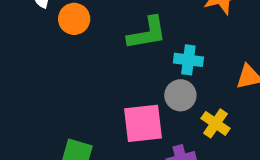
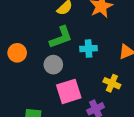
orange circle: (74, 19) -> (17, 53), moved
gray circle: (180, 95) -> (53, 65), moved

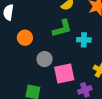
gray circle: (53, 65) -> (45, 59), moved

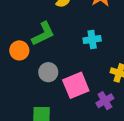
green L-shape: (62, 28) -> (43, 34), moved

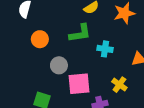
green L-shape: (43, 34) -> (80, 33), moved

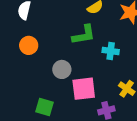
orange circle: (40, 39) -> (29, 45), moved

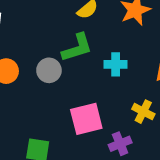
gray circle: (62, 69) -> (49, 70), moved

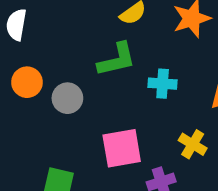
gray circle: (49, 70) -> (67, 98), moved

